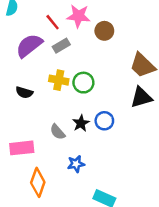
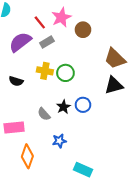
pink star: (78, 16) -> (61, 17), turned -30

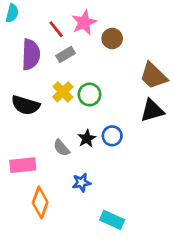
purple semicircle: (20, 42) -> (31, 54), turned 130
yellow cross: (45, 71) -> (63, 92), turned 35
black semicircle: (16, 81) -> (25, 105), size x1.5

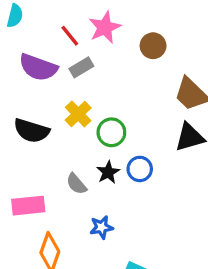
brown circle: (112, 38) -> (153, 46), moved
purple semicircle: (31, 54) -> (38, 67), turned 108
green circle: (89, 94) -> (111, 132), moved

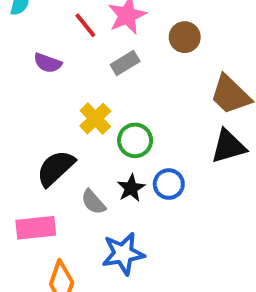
purple semicircle: (38, 67) -> (48, 63), size x0.6
gray rectangle: (81, 67) -> (125, 63), moved
black semicircle: (32, 131) -> (56, 168), moved, turned 120
blue star: (101, 227) -> (123, 254), size x1.5

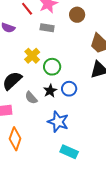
gray rectangle: (125, 63) -> (47, 28), turned 40
blue star: (123, 254) -> (58, 122), moved, turned 30

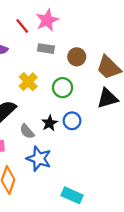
brown circle: (77, 15) -> (77, 57), moved
green circle: (52, 67) -> (63, 88), moved
blue star: (58, 122) -> (39, 159), moved

